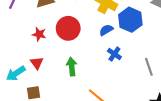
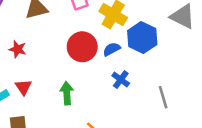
red circle: (68, 28) -> (82, 47), moved
red star: (39, 34) -> (18, 49), moved

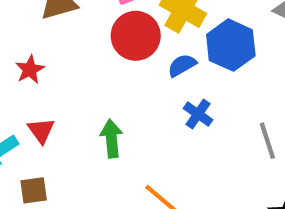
red circle: (82, 47) -> (136, 36), moved
red star: (18, 49) -> (30, 70), turned 30

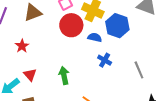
blue semicircle: (182, 65) -> (95, 37), turned 48

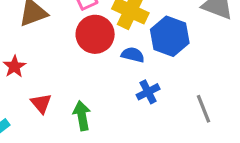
blue cross: (105, 60) -> (148, 92), turned 32
red triangle: (30, 75) -> (41, 103), moved

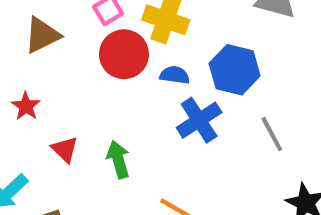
blue hexagon: (170, 36) -> (235, 70), moved
blue cross: (148, 92) -> (199, 120), size x1.5

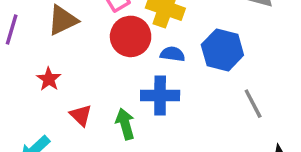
blue cross: (199, 120) -> (160, 95), moved, turned 33

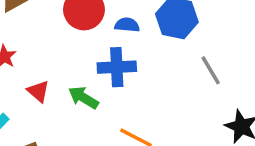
green arrow: (125, 124) -> (83, 98), turned -40

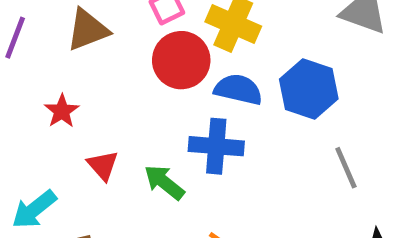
blue semicircle: (127, 25) -> (238, 89), size x1.4

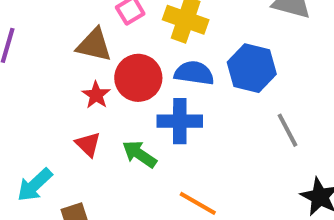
brown triangle: (88, 30) -> (94, 45), moved, turned 39
red circle: (181, 60) -> (138, 78), moved
red star: (62, 111) -> (96, 95), moved

